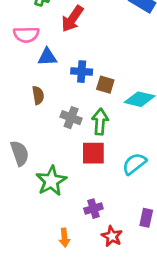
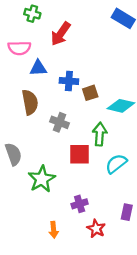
brown square: (105, 85) -> (90, 93), turned -35
brown semicircle: (38, 95) -> (30, 102), size x1.5
green arrow: (100, 122) -> (100, 134), moved

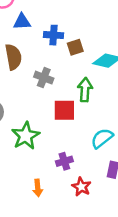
cyan semicircle: (116, 164) -> (102, 138), moved

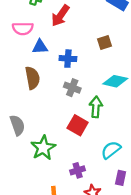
brown square: (75, 47) -> (104, 42), moved
gray cross: (44, 78) -> (72, 88), moved
red square: (64, 110) -> (78, 125), turned 30

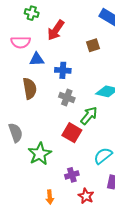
brown square: (104, 42) -> (93, 45), moved
green arrow: (96, 107) -> (89, 116), turned 36

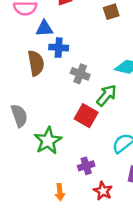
blue cross: (63, 70) -> (59, 48), moved

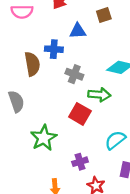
blue triangle: (44, 28) -> (78, 31), moved
green arrow: (106, 95) -> (99, 95), turned 55
gray semicircle: (19, 116) -> (16, 101), moved

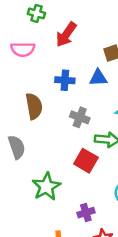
blue triangle: (78, 31) -> (98, 78), moved
blue cross: (54, 49) -> (65, 80), moved

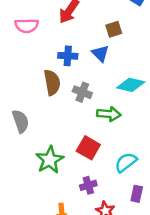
blue triangle: (98, 78) -> (100, 53), turned 48
brown semicircle: (34, 106) -> (52, 82), moved
red square: (86, 161) -> (88, 148), moved

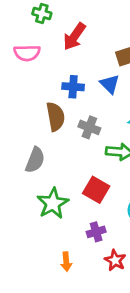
gray semicircle: (21, 121) -> (35, 160), moved, turned 40

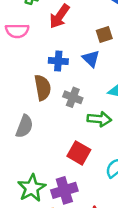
green star: (53, 203) -> (32, 188), moved
purple cross: (96, 232) -> (64, 190), moved, size x1.5

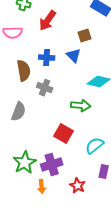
brown semicircle: (43, 88) -> (24, 71), moved
gray cross: (73, 97) -> (45, 88), moved

